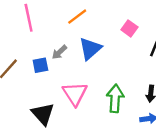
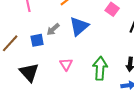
pink triangle: (75, 94) -> (66, 64), size x0.6
black triangle: (43, 114) -> (29, 72), moved

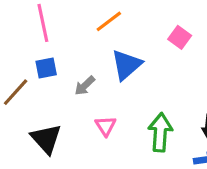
gray arrow: (53, 29) -> (85, 86), moved
blue square: (37, 40) -> (46, 68), moved

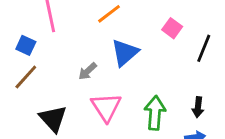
blue square: (46, 68) -> (26, 45), moved, turned 36
pink triangle: (106, 126) -> (106, 107), size x1.6

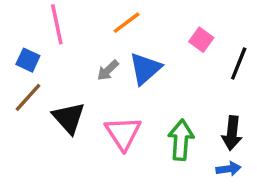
gray arrow: (88, 71) -> (108, 70), moved
black arrow: (198, 107) -> (232, 133), size x1.4
black triangle: (53, 119) -> (69, 118), moved

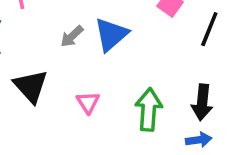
pink triangle: (123, 133) -> (88, 102), size x0.6

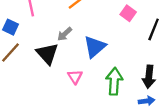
blue triangle: (111, 34) -> (95, 47), moved
black triangle: (31, 86) -> (47, 54), moved

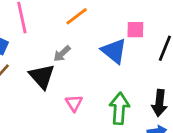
pink square: (128, 13) -> (135, 30), turned -35
blue triangle: (95, 47) -> (114, 51), moved, turned -40

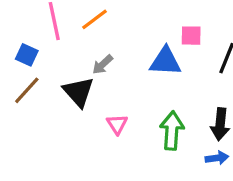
orange line: (77, 16) -> (95, 19), moved
blue triangle: (114, 51) -> (165, 61), turned -36

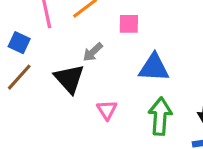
pink square: (191, 36) -> (129, 24), moved
blue triangle: (165, 61) -> (154, 68), moved

